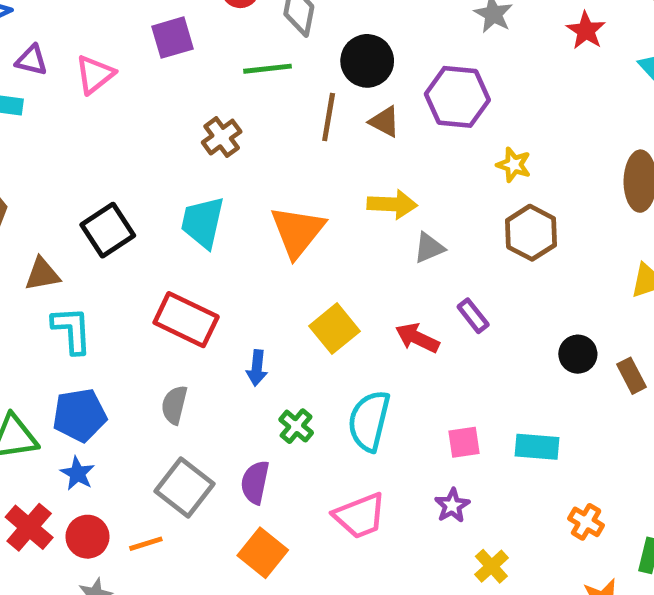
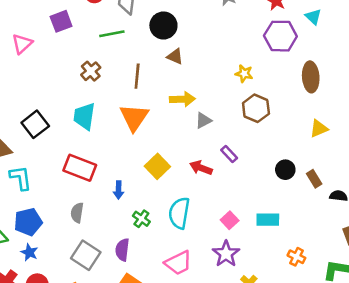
purple hexagon: (457, 97) -> (280, 36), moved
brown line: (329, 117) -> (137, 76), moved
pink square: (464, 442) -> (230, 220), turned -30
purple star: (452, 506) -> (226, 254), size x1.5

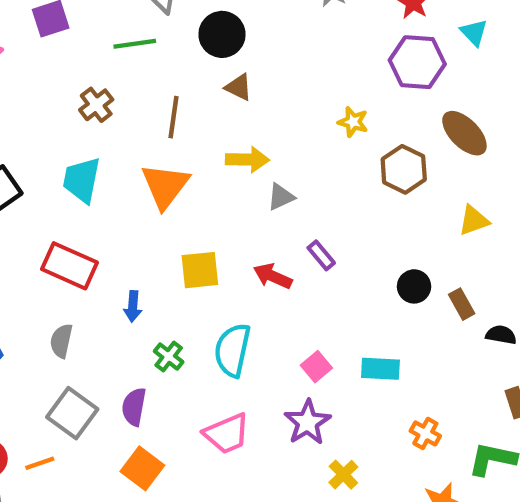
brown ellipse: (311, 77) -> (464, 133), turned -44
brown hexagon: (256, 108) -> (404, 169), moved
yellow square: (157, 166) -> (200, 270), turned 35

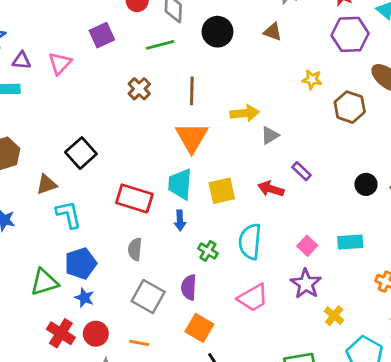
brown triangle: (239, 87) -> (273, 32), moved
cyan trapezoid: (82, 180) -> (180, 184), moved
orange line: (40, 463) -> (139, 343), moved, turned 36

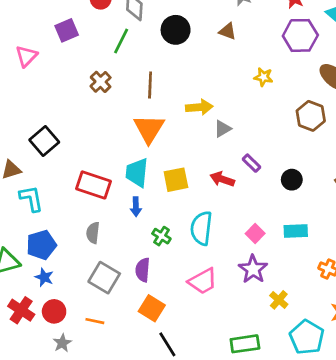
green line: (160, 45) -> (121, 41), turned -50
brown hexagon: (350, 107) -> (311, 116), moved
black circle: (366, 184) -> (292, 180), moved

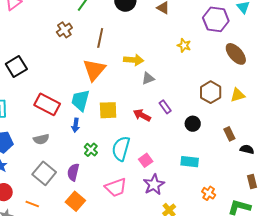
brown hexagon: (311, 116) -> (211, 92), moved
gray semicircle: (93, 233) -> (41, 139), turned -119
pink square: (255, 233) -> (146, 160), moved

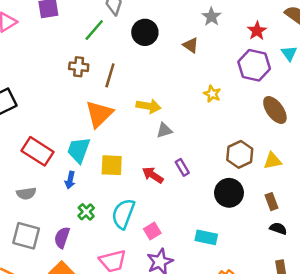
brown cross: (64, 30) -> (79, 67), moved, turned 35
black circle: (193, 124) -> (229, 193), moved, size x1.5
brown rectangle: (229, 134) -> (271, 202), moved
gray square: (44, 173) -> (26, 236), turned -30

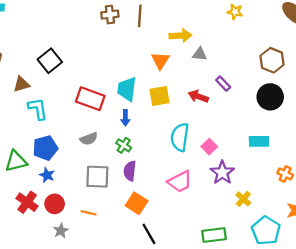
orange triangle: (99, 114) -> (160, 61), moved, size x0.7
gray triangle: (164, 130) -> (200, 54), turned 35
green cross: (86, 212) -> (124, 145), moved

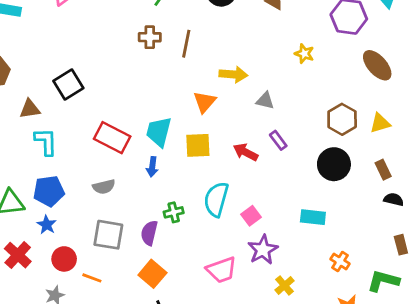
gray triangle: (200, 54) -> (265, 101), moved
green cross: (124, 145) -> (174, 212), moved, turned 35
pink trapezoid: (180, 182) -> (222, 270), moved
red circle: (55, 204) -> (64, 259), moved

